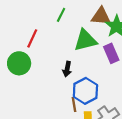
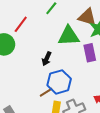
brown line: (74, 105) -> (46, 92), turned 56

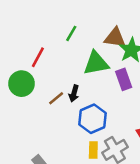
brown line: (46, 92) -> (56, 98), moved

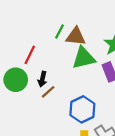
brown triangle: (115, 38) -> (76, 37), moved
black arrow: (74, 93) -> (42, 79), moved

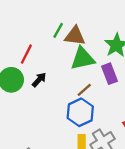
black arrow: (42, 79) -> (39, 80), turned -152
brown line: (48, 92) -> (84, 90), moved

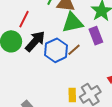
black arrow: (39, 80) -> (35, 41), size x1.6
blue hexagon: (80, 112) -> (56, 50), moved

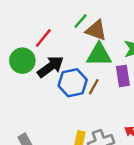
brown line: (74, 50) -> (94, 87), turned -32

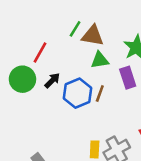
green triangle: (99, 55) -> (100, 60), size x0.7
black arrow: (51, 67) -> (52, 80), size x0.6

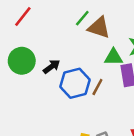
red line: (40, 52) -> (23, 17), moved
green triangle: (100, 60) -> (113, 57), moved

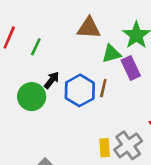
green line: (82, 18) -> (36, 47), moved
green circle: (22, 61) -> (32, 97), moved

